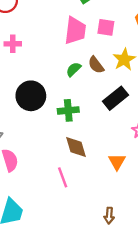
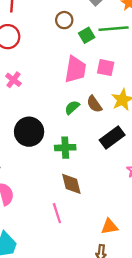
pink cross: (13, 44) -> (13, 80), turned 35
orange triangle: (117, 162) -> (109, 227), moved, turned 48

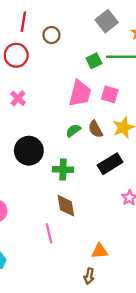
brown circle: (64, 20) -> (51, 35), moved

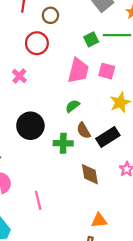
red circle: (16, 55) -> (37, 43), moved
brown semicircle: (95, 129) -> (84, 131), moved
brown diamond: (66, 206) -> (90, 174), moved
pink line: (49, 233) -> (38, 200), moved

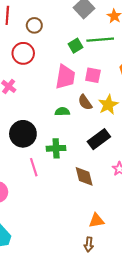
green semicircle: (73, 106) -> (62, 112), turned 40
brown semicircle: (84, 131) -> (85, 102), moved
pink line: (38, 200) -> (34, 167), moved

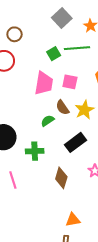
green semicircle: (62, 112) -> (48, 121), moved, turned -32
pink line: (34, 167) -> (13, 180), moved
brown diamond: (84, 176) -> (61, 178), turned 30

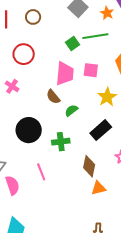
brown circle: (15, 34) -> (33, 17), moved
brown semicircle: (62, 108) -> (53, 97), moved
orange triangle: (73, 220) -> (98, 188), moved

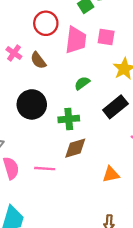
red circle: (24, 54) -> (46, 23), moved
brown semicircle: (53, 97) -> (38, 60), moved
brown diamond: (89, 166) -> (75, 148), moved, turned 60
pink line: (41, 172) -> (45, 169), moved, turned -66

